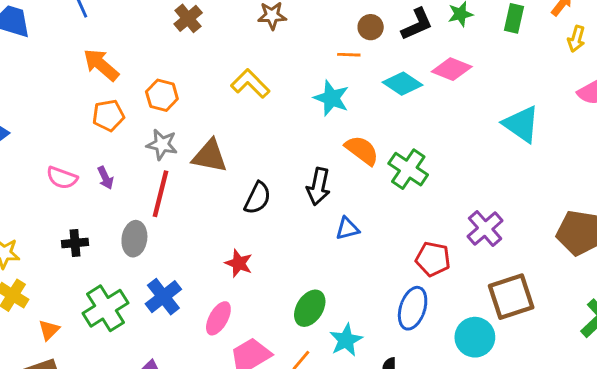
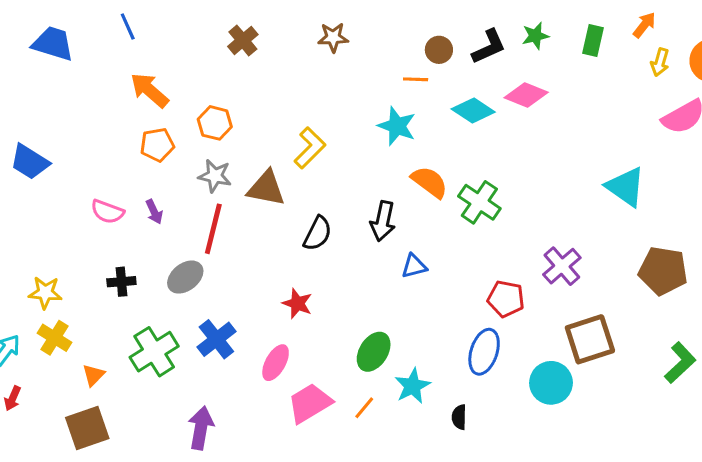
yellow L-shape: (250, 84) -> (310, 148), moved, turned 90
cyan triangle: (521, 124) -> (626, 187), moved
gray ellipse: (134, 239) -> (185, 277), turned 44

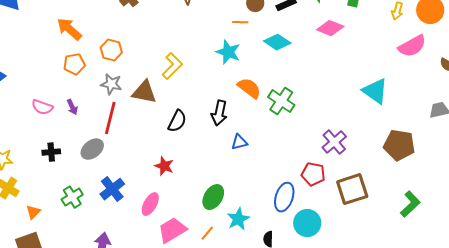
pink diamond: (526, 95) -> (330, 28), moved
red pentagon: (506, 299) -> (313, 174), moved
green cross: (154, 352) -> (72, 197), size x0.7
cyan circle: (551, 383) -> (307, 223), moved

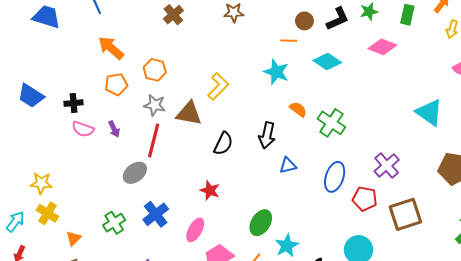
orange semicircle: (249, 88) -> (298, 109), size x0.7
black cross: (51, 152) -> (74, 103), moved
blue ellipse: (284, 197) -> (335, 177), moved

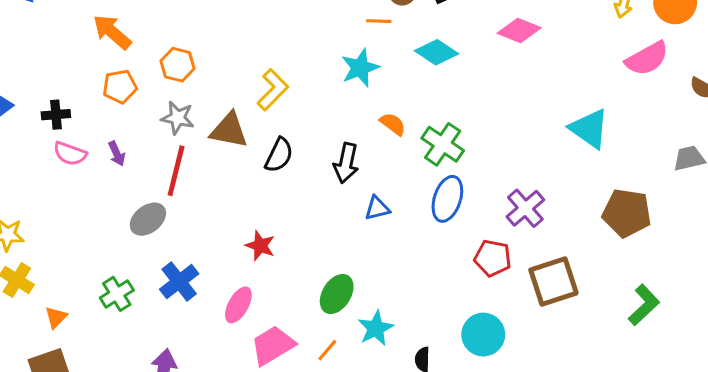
cyan star: (276, 72) -> (360, 68), turned 30
black semicircle: (223, 144) -> (279, 155), moved
blue ellipse: (335, 177) -> (447, 199), moved

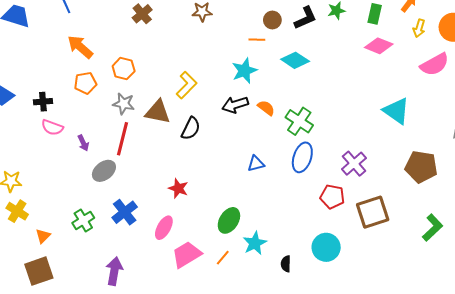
pink diamond: (519, 30) -> (379, 46), moved
purple arrow: (117, 154) -> (83, 143), moved
black arrow: (346, 163) -> (235, 105), moved, turned 60

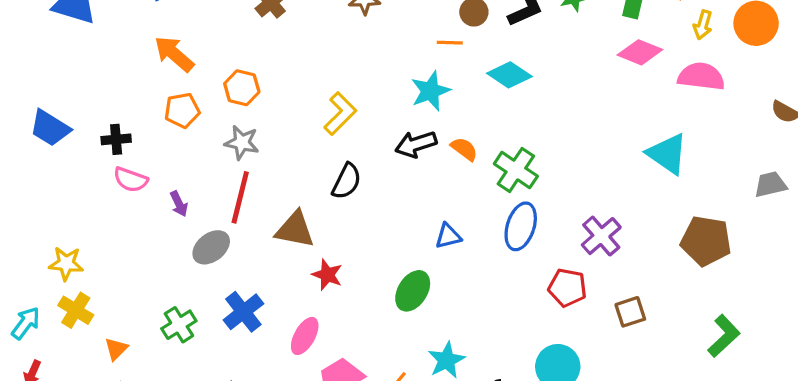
pink semicircle: (435, 64) -> (701, 76), moved, turned -144
brown triangle: (158, 112) -> (295, 230), moved
brown square: (373, 212) -> (630, 312), size x0.6
green ellipse: (229, 220) -> (413, 291), moved

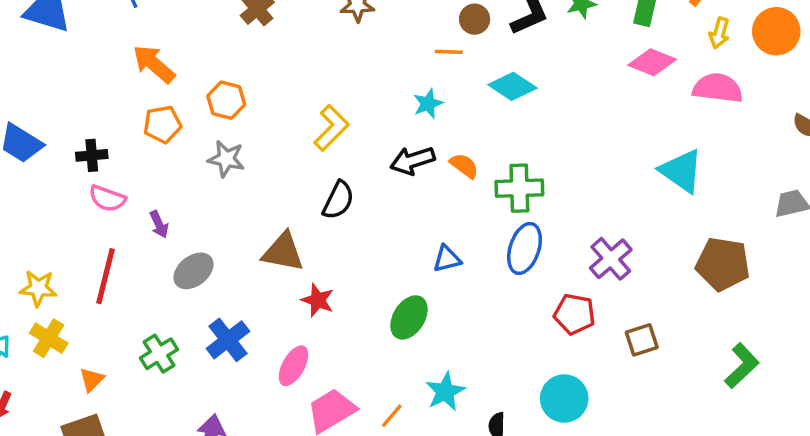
cyan star: (430, 91) -> (428, 104), size x0.7
green cross: (516, 170) -> (519, 188), turned -36
red line: (240, 197) -> (106, 276), moved

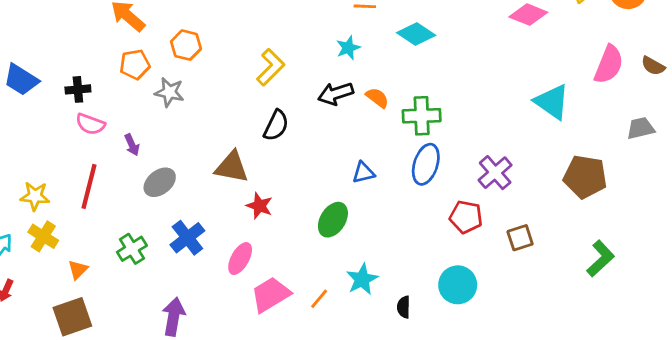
pink semicircle: (718, 88) -> (609, 64), moved, turned 105
gray star: (226, 159) -> (169, 92), moved

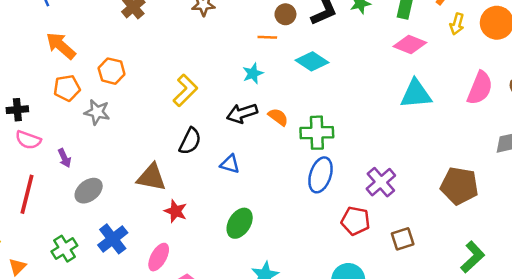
cyan triangle: (552, 102) -> (416, 94), moved, turned -40
blue triangle: (363, 173) -> (230, 164), moved, turned 30

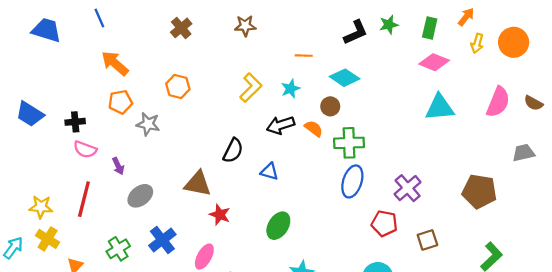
brown circle: (285, 14) -> (330, 106), moved
orange hexagon: (112, 71) -> (178, 86), moved
yellow L-shape: (185, 90) -> (251, 88), moved

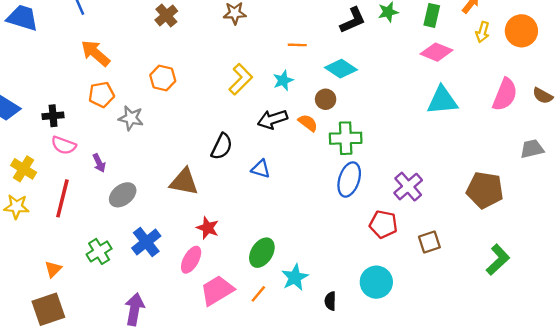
red star: (220, 215) -> (208, 228), moved
green ellipse: (278, 226) -> (262, 253), moved
yellow cross: (48, 239) -> (24, 169), moved

